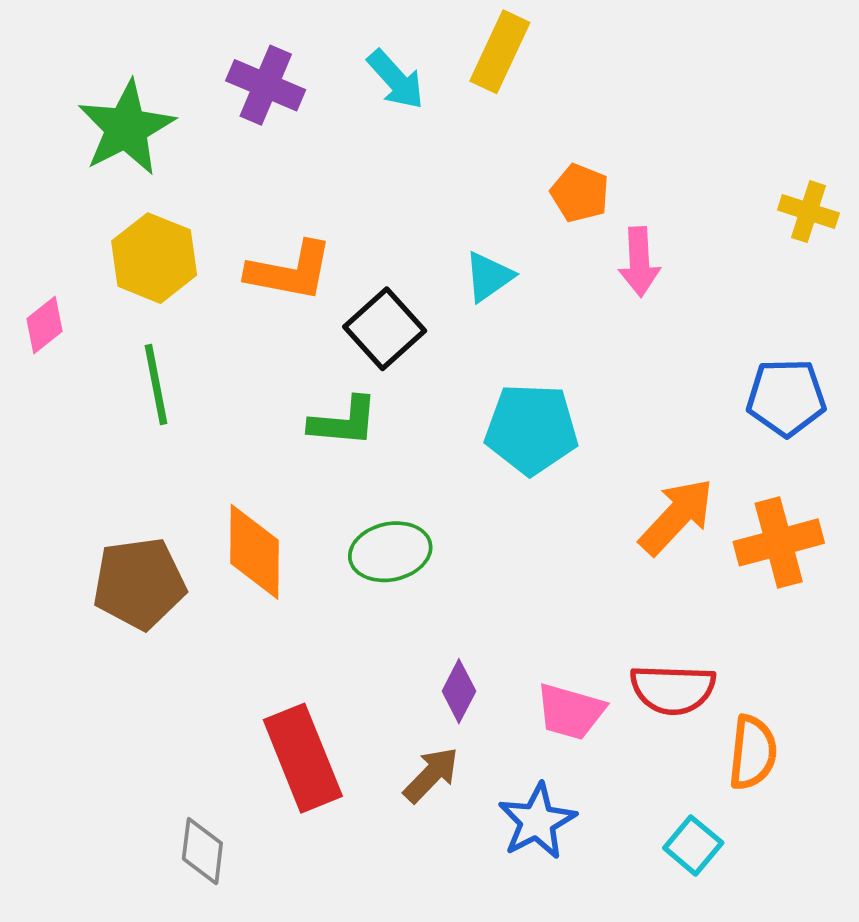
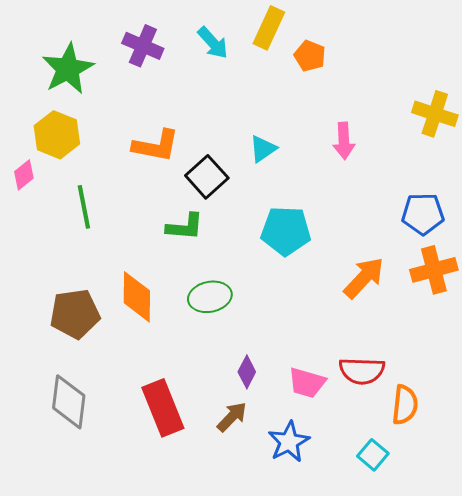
orange pentagon: (580, 193) -> (310, 56), moved
yellow cross: (808, 212) -> (435, 114), size x1.4
yellow hexagon: (154, 258) -> (57, 135), moved
orange cross: (779, 542) -> (434, 270), moved
gray diamond: (202, 851) -> (69, 402), moved, size x1.5

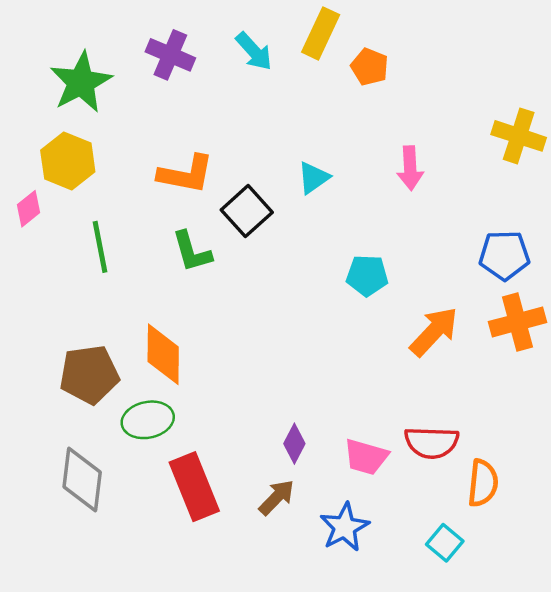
green L-shape: (185, 227) -> (192, 252), moved, turned 69
cyan pentagon: (286, 231) -> (367, 276), moved, size x0.7
green ellipse: (210, 297) -> (148, 420), moved

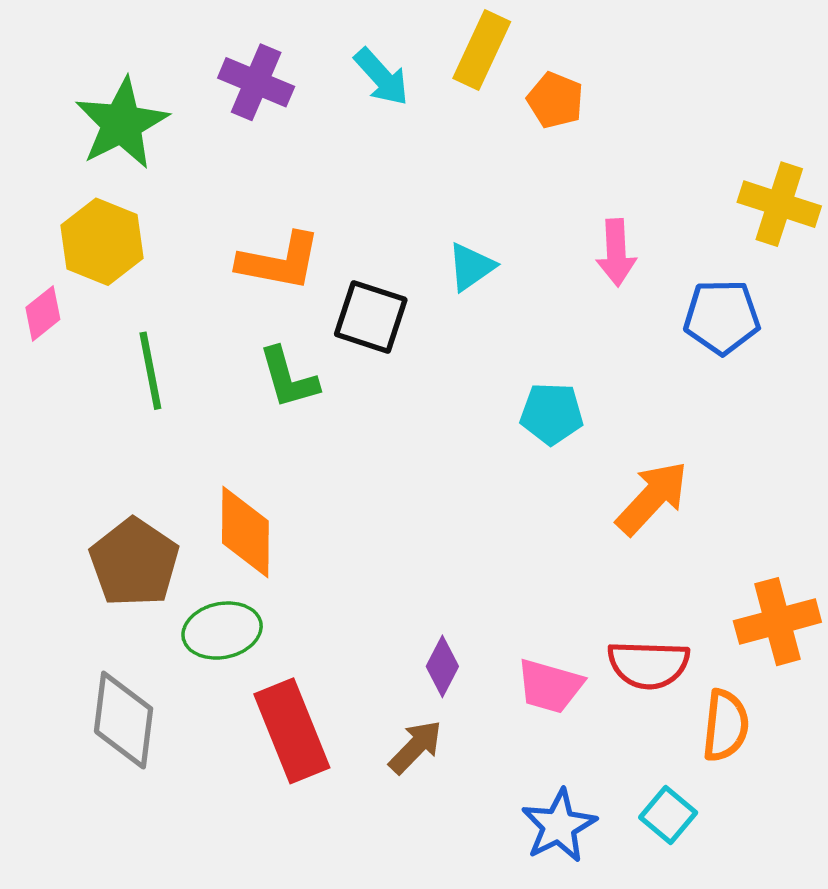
black square: (247, 211) -> (371, 317), turned -30
blue pentagon: (504, 255) -> (722, 317), moved
orange cross: (517, 322) -> (777, 622), moved
brown pentagon: (89, 375) -> (134, 562), turned -30
blue star: (345, 527) -> (559, 826), moved

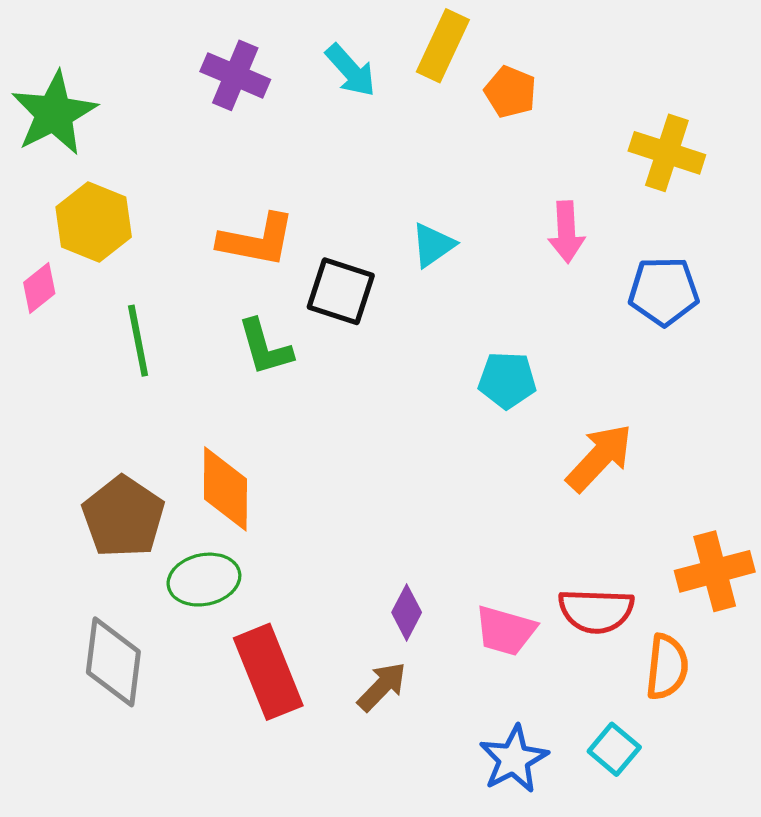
green star: (122, 123) -> (54, 113), moved
yellow cross: (779, 204) -> (667, 153), moved

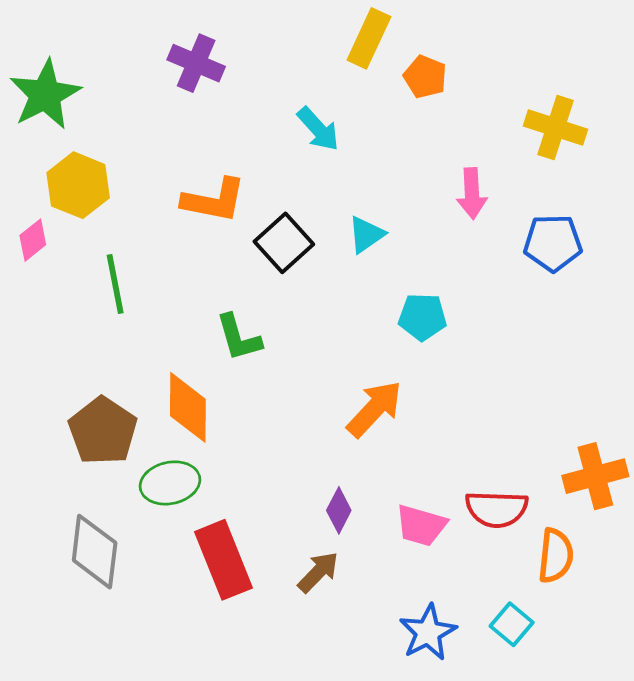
cyan arrow: (351, 70) -> (318, 129), moved
cyan triangle: (433, 245) -> (366, 235), moved
black square: (341, 291) -> (284, 243), turned 30
green L-shape: (265, 347) -> (239, 338), moved
orange arrow: (599, 458) -> (374, 409), moved

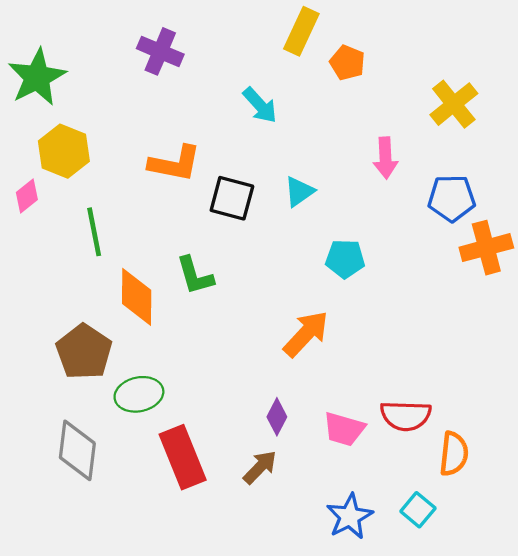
yellow cross: (556, 128) -> (454, 104), turned 33
black square: (284, 243) -> (232, 198), turned -33
orange diamond: (188, 407) -> (137, 297), moved
orange cross: (595, 476) -> (486, 248), moved

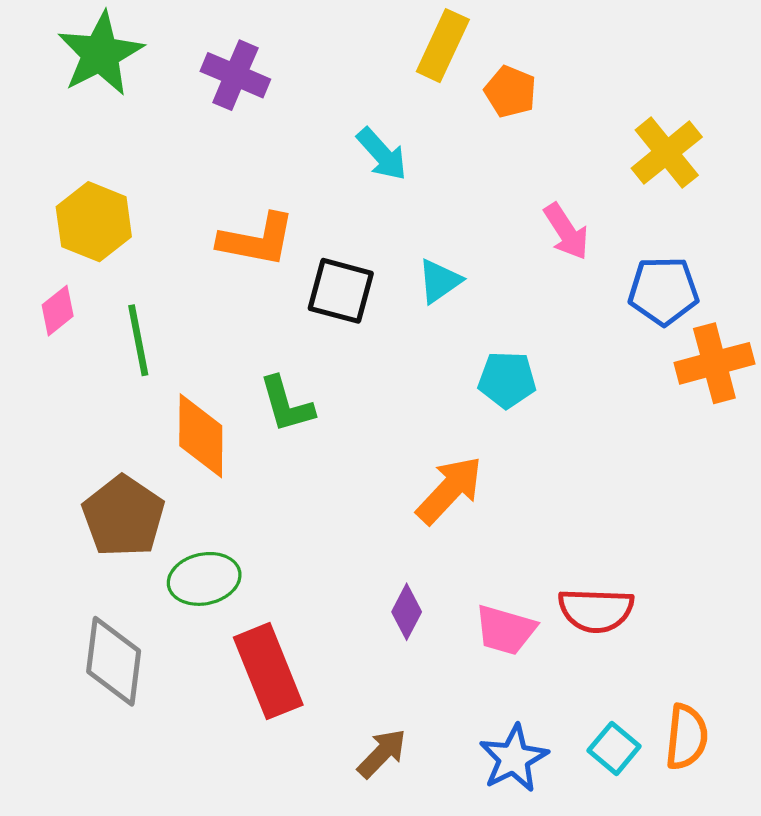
green star: (37, 77) -> (100, 54), moved
pink arrow: (385, 158) -> (566, 232), turned -30
pink diamond: (27, 196) -> (58, 311), moved
orange semicircle: (454, 454) -> (686, 737), moved
brown arrow: (260, 467) -> (382, 753), moved

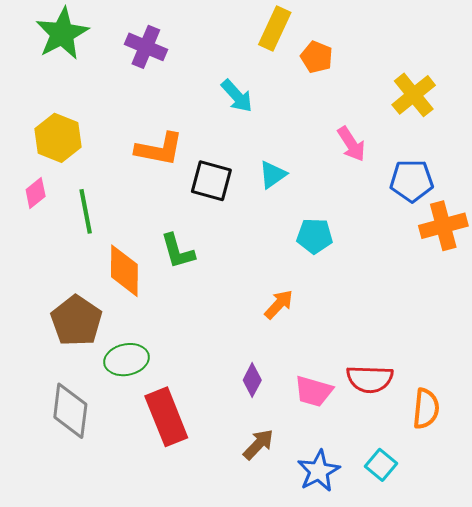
orange arrow: (449, 490) -> (279, 304), size x0.7
orange semicircle: (686, 737) -> (426, 409), moved
brown arrow: (382, 753) -> (258, 444), moved

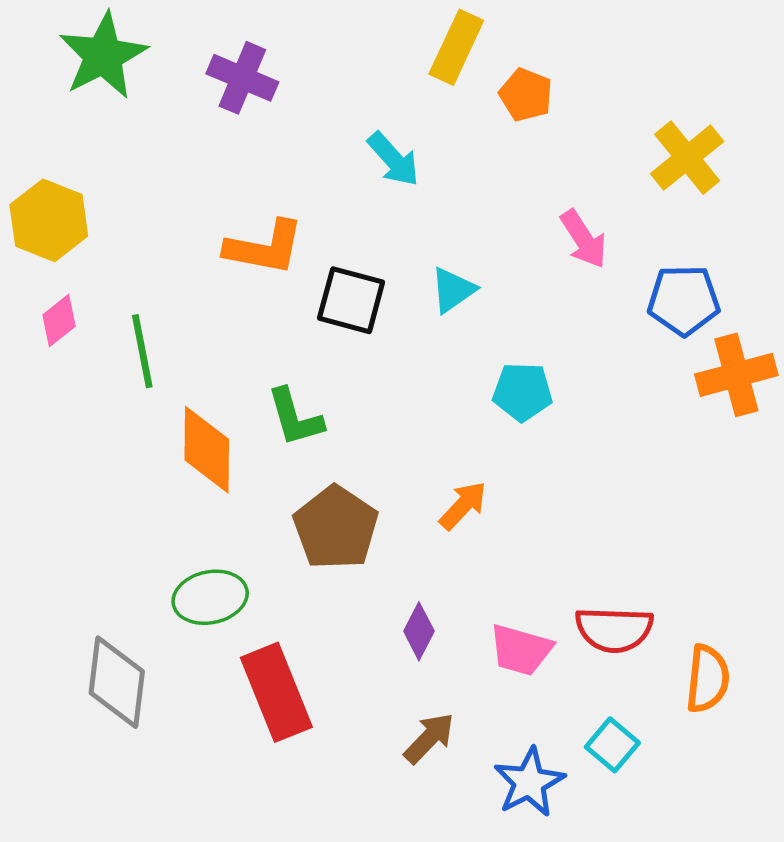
yellow hexagon: (58, 138) -> (49, 220), moved
brown pentagon: (76, 321) -> (336, 528), moved
cyan square: (381, 465) -> (612, 745), moved

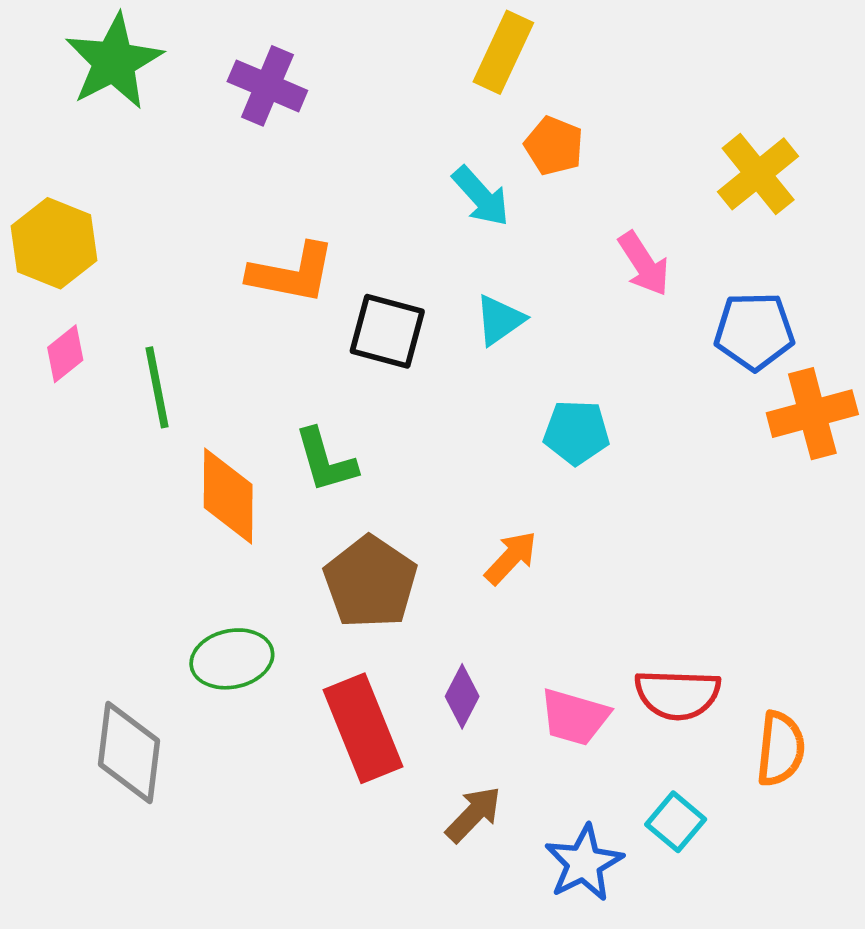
orange pentagon: (526, 95) -> (554, 146), moved
cyan arrow: (393, 159) -> (481, 196), moved
red rectangle: (276, 692) -> (363, 728), moved

